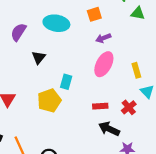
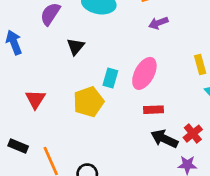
pink ellipse: (104, 64) -> (144, 73), moved
red cross: (129, 107) -> (193, 134), moved

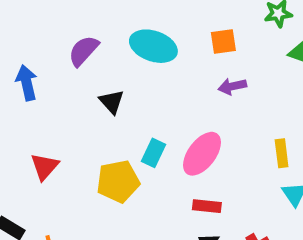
black triangle: (76, 47) -> (112, 102), turned -30

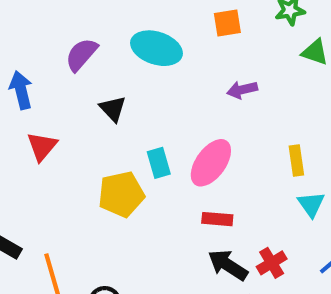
orange square: (223, 42) -> (227, 23), moved
cyan rectangle: (153, 153) -> (159, 163), turned -40
red triangle: (45, 167) -> (42, 146), moved

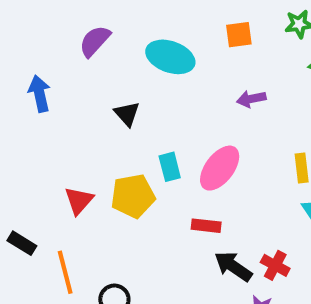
purple semicircle: (81, 55) -> (95, 41), moved
red triangle: (42, 146) -> (79, 201), moved
red rectangle: (217, 219) -> (206, 226), moved
red cross: (272, 263) -> (275, 265), turned -32

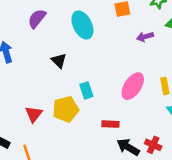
cyan ellipse: (170, 57) -> (82, 25), turned 48
purple arrow: (251, 99) -> (145, 37), moved
pink ellipse: (220, 168) -> (133, 86), moved

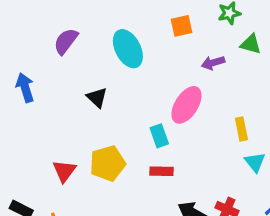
pink ellipse: (133, 86) -> (187, 105), moved
cyan rectangle: (86, 90) -> (159, 136), moved
red rectangle: (110, 124) -> (162, 171), moved

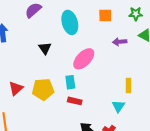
pink ellipse: (187, 105) -> (84, 59), moved
cyan rectangle: (159, 136) -> (70, 82), moved
cyan triangle: (255, 162) -> (118, 106), moved

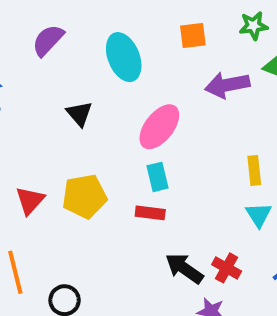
purple arrow: (120, 42) -> (227, 85), size x1.5
cyan rectangle: (70, 82) -> (158, 177), moved
cyan triangle: (118, 106) -> (259, 215), moved

